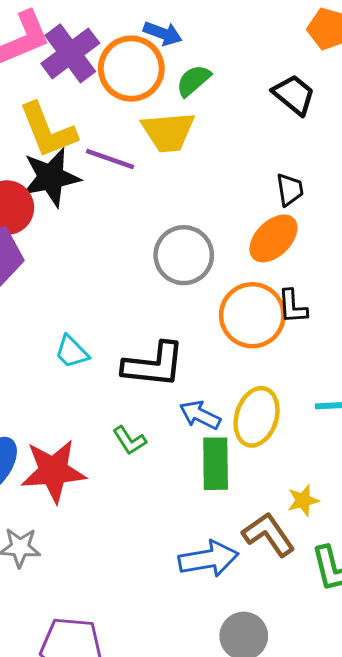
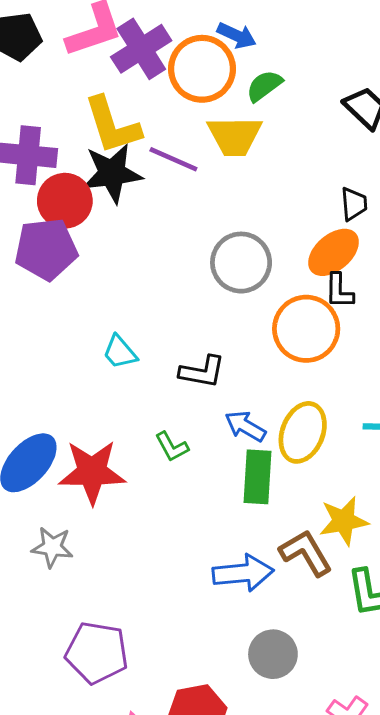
black L-shape: (293, 307) -> (339, 291), moved
black L-shape: (154, 365) -> (202, 372), size x0.7
yellow star: (303, 500) -> (344, 521), size x1.5

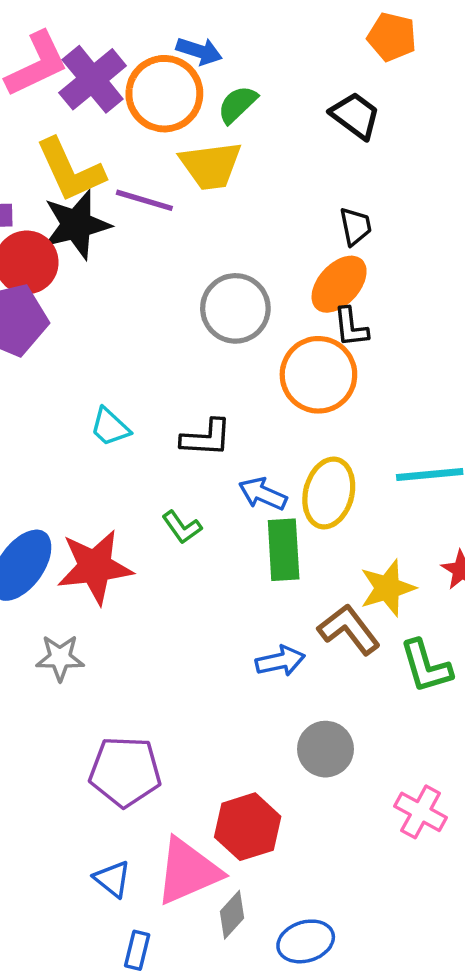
blue arrow: (243, 573) -> (280, 661), size x0.7

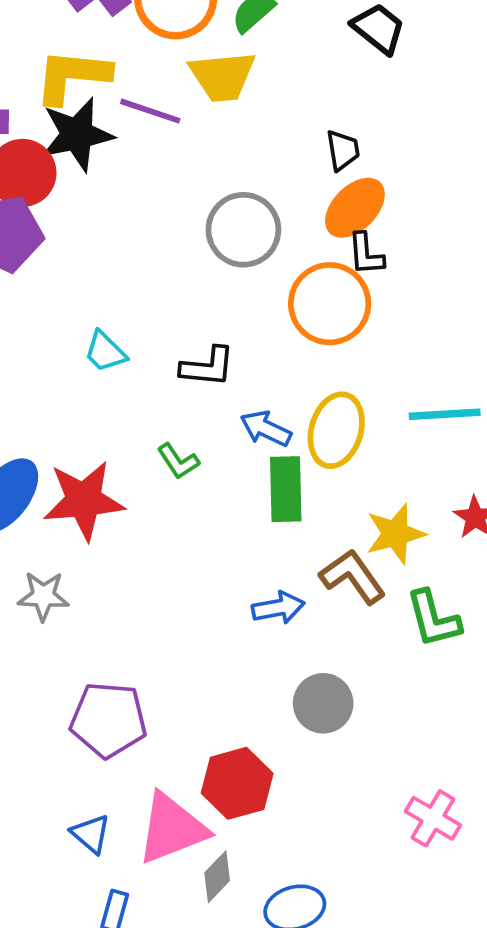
yellow L-shape: (70, 170) -> (72, 76), turned 118
black trapezoid: (356, 226) -> (343, 150), moved
pink cross: (421, 812) -> (433, 818), moved

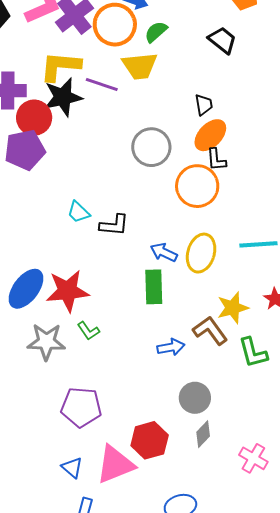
black L-shape: (207, 367) -> (114, 225), moved
green L-shape: (178, 461) -> (88, 331), moved
green rectangle: (286, 489) -> (154, 287), moved
gray star: (43, 596) -> (46, 342), size x1.4
gray diamond: (217, 877) -> (203, 434), moved

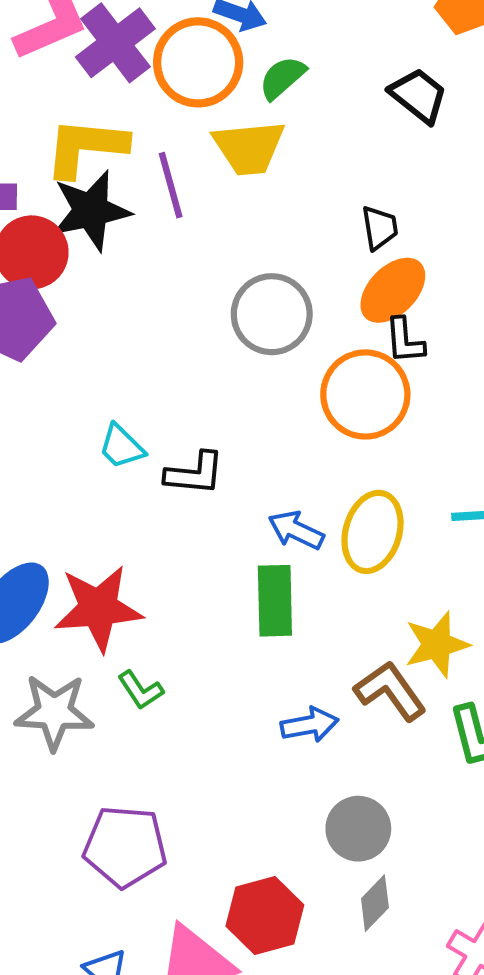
purple line: (102, 84) -> (171, 185), turned 56

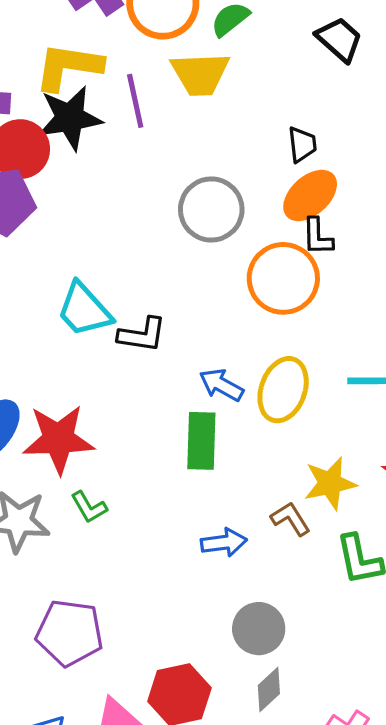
cyan trapezoid: (121, 447) -> (84, 310), size x1.5
brown L-shape: (390, 691) -> (291, 519), size x0.7

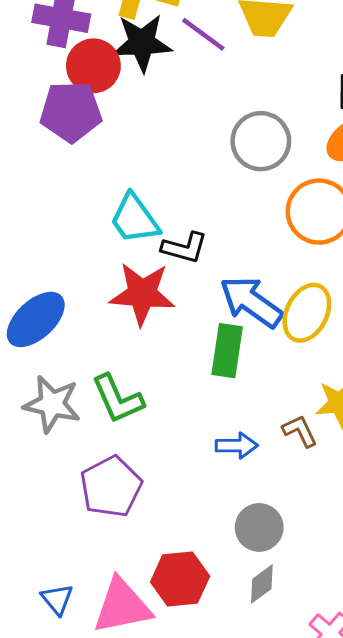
purple line: (135, 101) -> (203, 34), turned -48
blue arrow: (221, 385) -> (251, 302), size x1.6
red star: (58, 439) -> (142, 294), moved
green L-shape: (89, 507) -> (118, 399), size x1.6
purple pentagon: (70, 633) -> (111, 487), moved, turned 30

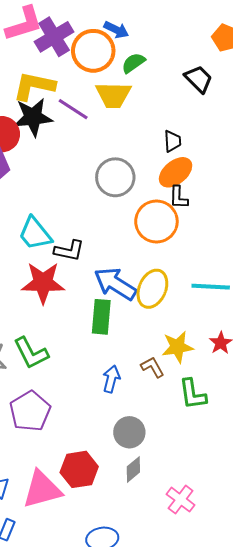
blue arrow: (237, 446) -> (111, 379), turned -72

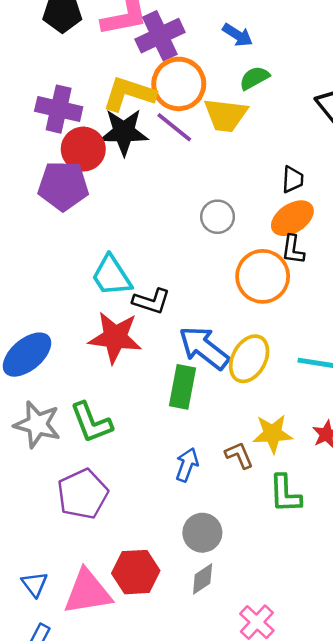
orange circle: (93, 51) -> (179, 84), moved
gray circle: (115, 177) -> (218, 217), size x0.7

